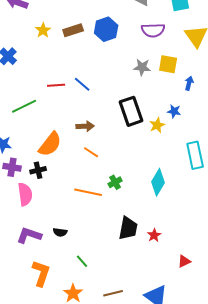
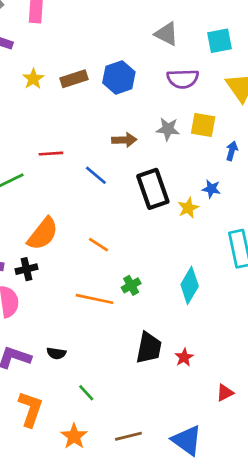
blue line: (82, 84) -> (96, 175), moved
brown arrow: (85, 126) -> (124, 140), moved

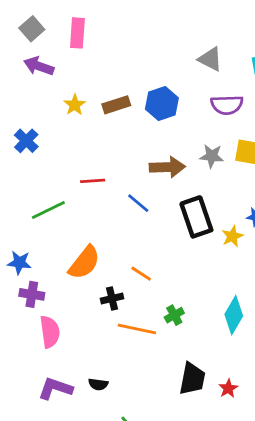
brown arrow: (124, 140) -> (167, 167), size x1.4
black cross: (26, 269) -> (112, 299), moved

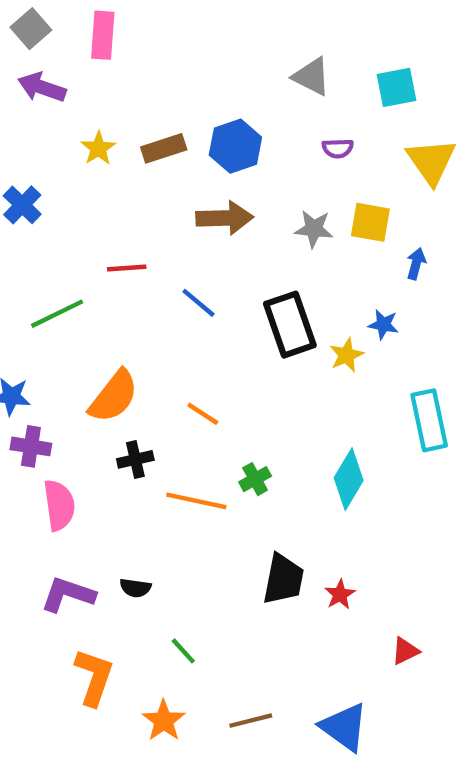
purple semicircle: (227, 105) -> (338, 148), size x0.6
brown arrow: (167, 167) -> (225, 218), moved
black cross: (112, 299) -> (135, 459), moved

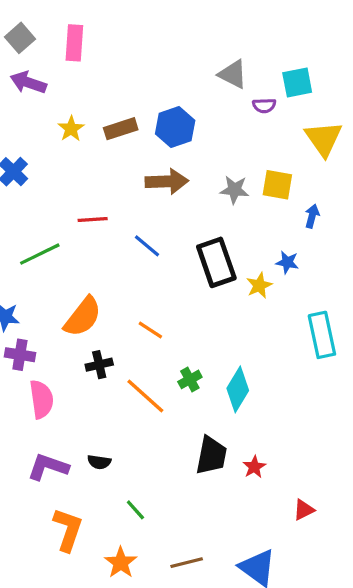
purple semicircle: (338, 148) -> (264, 106), moved
cyan diamond: (349, 479) -> (238, 389), moved
orange line: (196, 501) -> (145, 396), turned 30

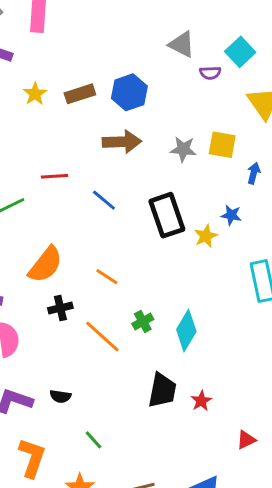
cyan square: (297, 82) -> (240, 52), turned -32

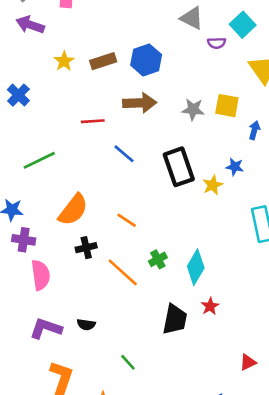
red line: (54, 176) -> (93, 121), moved
red star: (201, 401) -> (210, 306), moved
green line: (93, 440) -> (128, 362), moved

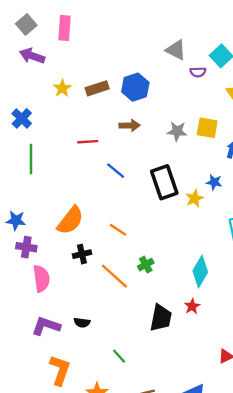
brown arrow: (140, 103) -> (129, 125), size x0.7
green line: (39, 160) -> (31, 159), moved, turned -64
cyan diamond: (196, 267) -> (200, 272), moved

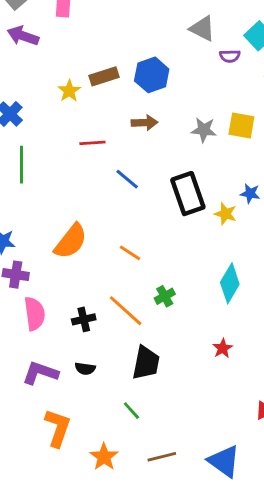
yellow star: (62, 88) -> (69, 91), moved
yellow star: (194, 198) -> (225, 214), turned -30
black cross: (82, 254) -> (84, 319), moved
cyan diamond: (200, 272) -> (230, 283), moved
black trapezoid: (161, 318) -> (146, 363), moved

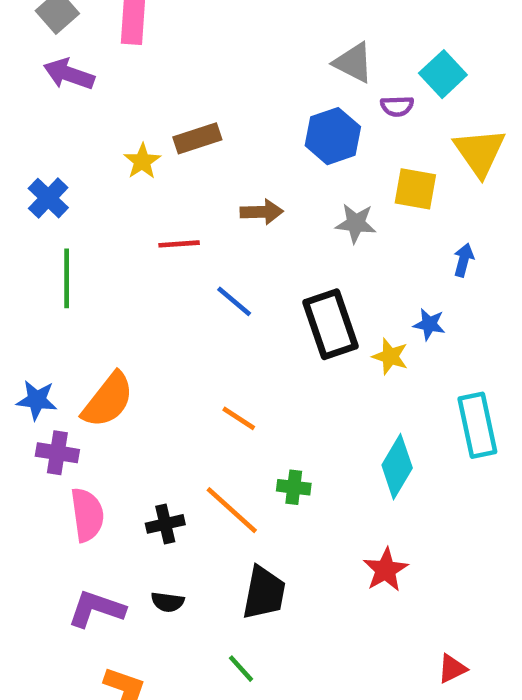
blue hexagon: (152, 75) -> (333, 136), moved
yellow square: (241, 126) -> (415, 189), moved
orange semicircle: (71, 241) -> (108, 400), moved
green cross: (165, 296) -> (294, 487), turned 36
red star: (223, 348) -> (386, 570), size x1.4

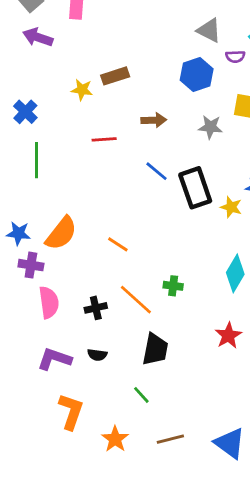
yellow star: (142, 161) -> (82, 90), turned -30
blue line: (234, 301) -> (157, 171), moved
orange line: (239, 418) -> (118, 244), moved

